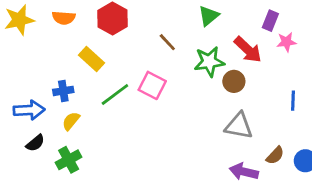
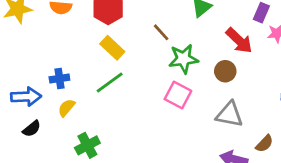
yellow rectangle: (92, 59) -> (112, 48), moved
green star: (209, 62) -> (183, 59), moved
pink square: (152, 85) -> (178, 95), moved
green cross: (69, 160) -> (87, 145), moved

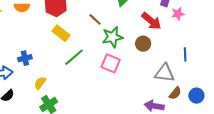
green line: (110, 83) -> (74, 57), moved
yellow semicircle: (66, 108) -> (40, 83), moved
gray triangle: (230, 114) -> (165, 73), moved

